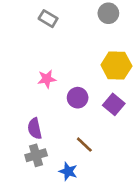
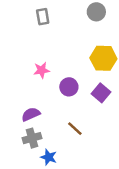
gray rectangle: (48, 19) -> (43, 17), turned 49
purple semicircle: (35, 129) -> (31, 114), turned 78
blue star: (68, 171) -> (49, 157), moved

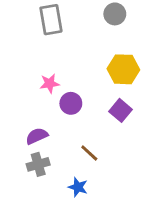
gray rectangle: (43, 17) -> (51, 20), size x1.5
purple circle: (69, 87) -> (71, 103), moved
blue star: (49, 157) -> (78, 187), moved

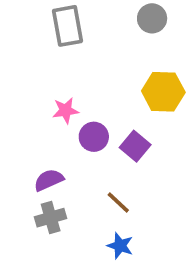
purple square: (121, 110) -> (135, 146), moved
blue star: (78, 187) -> (120, 246), moved

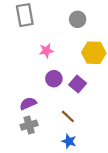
gray circle: (152, 18) -> (78, 19), moved
gray rectangle: (67, 26) -> (25, 15), moved
pink star: (66, 110) -> (46, 51), moved

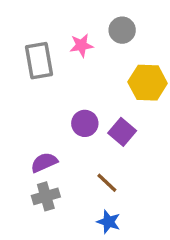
gray rectangle: (25, 15) -> (39, 61), moved
pink star: (46, 51) -> (81, 45), moved

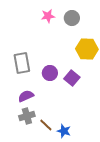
pink star: (81, 45) -> (48, 16), moved
gray rectangle: (39, 61) -> (22, 63), moved
brown line: (107, 183) -> (46, 125), moved

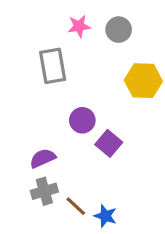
gray rectangle: (22, 63) -> (53, 66), moved
purple square: (72, 78) -> (109, 143), moved

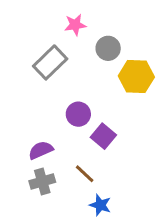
gray circle: (119, 30) -> (108, 48), moved
gray rectangle: (53, 66) -> (50, 62), turned 56
brown line: (76, 206) -> (85, 174), moved

